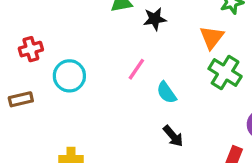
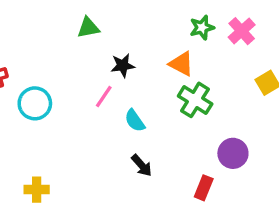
black star: (155, 19) -> (123, 65), moved
orange triangle: (212, 37) -> (181, 64), turned -40

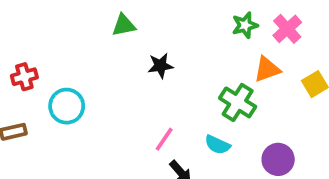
orange triangle: (181, 64) -> (267, 69), moved, turned -48
pink line: (104, 96) -> (164, 139), moved
cyan semicircle: (135, 121) -> (217, 145), moved, turned -30

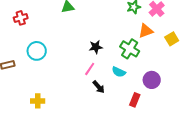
black star: (160, 66) -> (96, 47), moved
red cross: (24, 77) -> (21, 18), moved

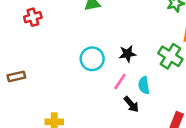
cyan circle: (37, 51) -> (92, 59), moved
cyan semicircle: (119, 72) -> (144, 85), moved, turned 56

